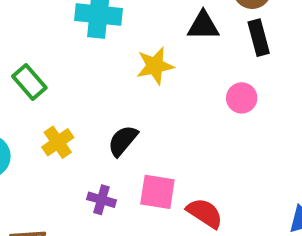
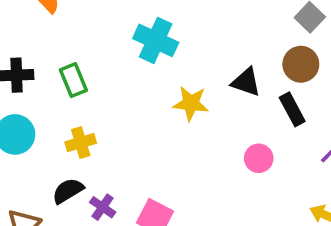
black rectangle: (259, 38) -> (292, 109), turned -32
black semicircle: (123, 141) -> (68, 191), moved

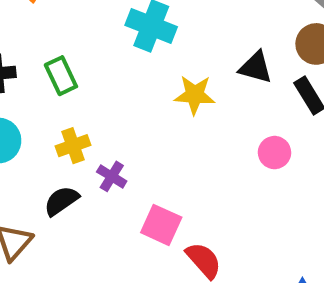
purple cross: (103, 207) -> (112, 176), moved

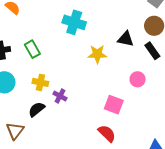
yellow cross: (73, 146) -> (40, 82), turned 35
pink square: (161, 225) -> (114, 105), moved

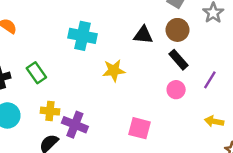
black triangle: (126, 39) -> (143, 35), moved
pink circle: (138, 79) -> (176, 90), moved
purple cross: (60, 96) -> (75, 125), size x1.5

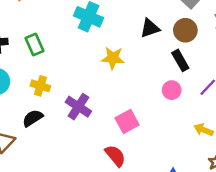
black triangle: (143, 35) -> (150, 28), turned -36
purple cross: (75, 125) -> (78, 107), moved
pink square: (140, 128) -> (127, 121), turned 35

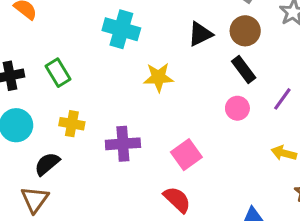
purple cross: (78, 107) -> (123, 144), turned -30
black semicircle: (33, 118) -> (47, 164), moved

